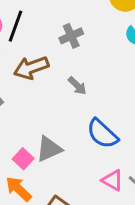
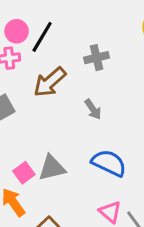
brown arrow: (31, 68) -> (50, 82), turned -32
blue semicircle: (102, 134) -> (109, 163), turned 152

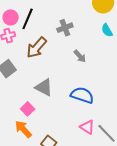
gray arrow: (93, 109) -> (80, 56), moved
gray triangle: (52, 168) -> (44, 87), moved, turned 48

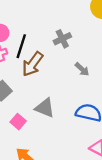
black line: (28, 19) -> (21, 46), moved
pink square: (28, 109) -> (18, 122), moved

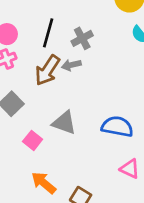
black line: (21, 46) -> (48, 33), moved
gray arrow: (82, 69) -> (71, 65), moved, turned 126

